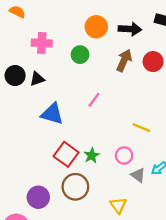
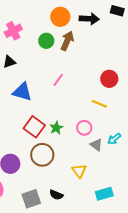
pink cross: (42, 43) -> (13, 31), turned -30
brown arrow: (124, 60) -> (67, 41), moved
red circle: (153, 62) -> (109, 79), moved

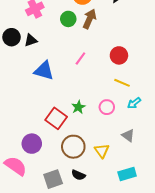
red circle: (109, 79) -> (119, 55), moved
red square: (34, 127) -> (56, 118), moved
cyan arrow: (114, 139) -> (134, 103), moved
gray triangle: (96, 145) -> (128, 135), moved
brown circle: (42, 155) -> (73, 147), moved

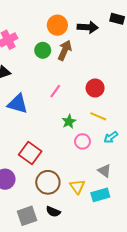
green star: (78, 107) -> (69, 122), moved
cyan rectangle: (127, 174) -> (100, 195), moved

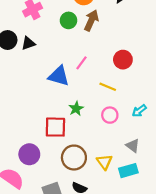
blue triangle: (18, 104) -> (59, 76), moved
yellow line: (98, 116) -> (108, 87), moved
green star: (69, 122) -> (76, 109), moved
red square: (30, 153) -> (55, 127), turned -35

